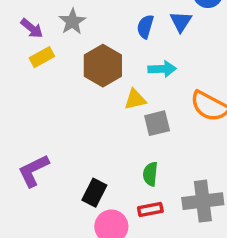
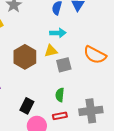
brown hexagon: (103, 66) -> (25, 57), moved
cyan arrow: (162, 69) -> (58, 33), moved

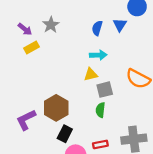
brown hexagon: (25, 57) -> (56, 108), moved
green semicircle: (60, 95) -> (100, 110), moved

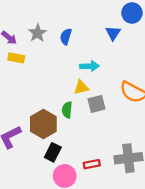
blue semicircle: (97, 28) -> (66, 37), moved
yellow rectangle: (31, 47) -> (16, 58), turned 40
green semicircle: (100, 110) -> (67, 110), moved

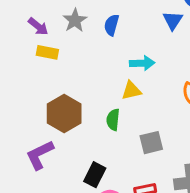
gray square: (97, 104) -> (151, 143), moved
brown hexagon: (43, 124) -> (64, 114), moved

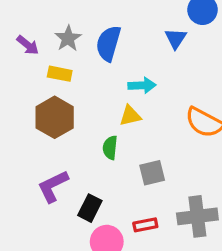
blue semicircle: (112, 25) -> (108, 43), size x1.5
yellow rectangle: (47, 52) -> (60, 74), moved
brown hexagon: (64, 114) -> (55, 117), moved
purple L-shape: (40, 155) -> (53, 186), moved

